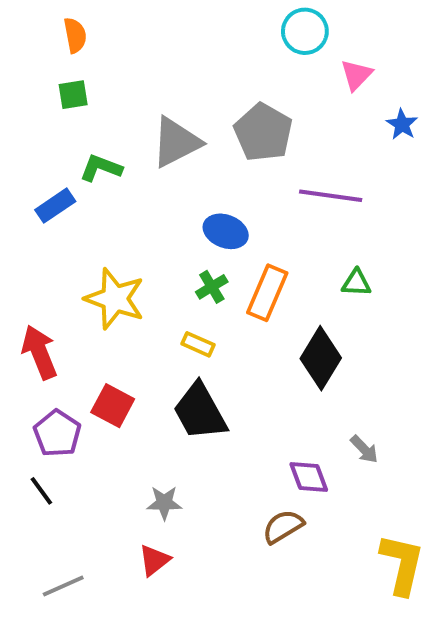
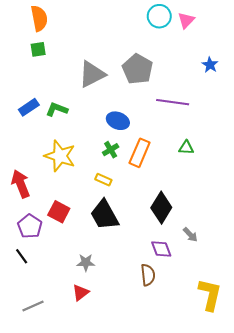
orange semicircle: (75, 35) -> (39, 18), size x1.4
pink triangle: (356, 75) -> (186, 20), moved
green L-shape: (101, 168) -> (57, 109), moved
black diamond: (321, 358) -> (161, 208), moved
brown semicircle: (283, 527) -> (148, 275), turned 115

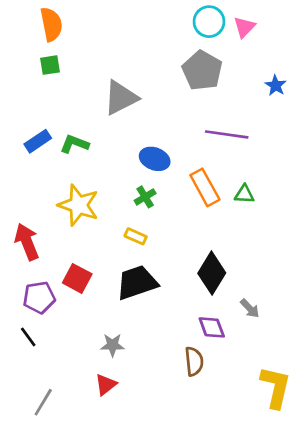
gray pentagon: (138, 69) -> (202, 71), moved
orange rectangle: (140, 153) -> (205, 187), moved, turned -52
black trapezoid: (104, 215) -> (137, 283), turned 100
purple pentagon: (30, 226) -> (39, 298), turned 30
gray line: (33, 306) -> (43, 402), turned -35

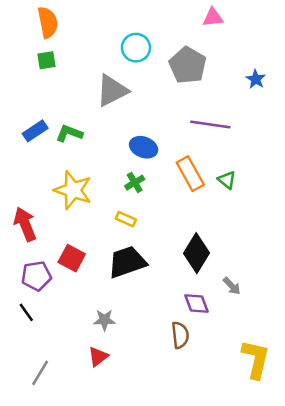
cyan circle: (209, 22) -> (136, 48), moved
pink triangle: (244, 27) -> (213, 17), moved, turned 40
green triangle: (244, 194) -> (227, 180), turned 36

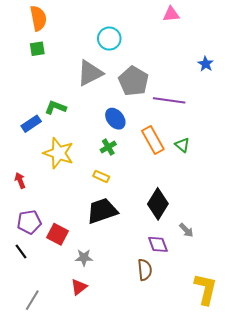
gray pentagon: (188, 65) -> (134, 81), moved
blue rectangle: (35, 131) -> (31, 124), moved
blue ellipse: (144, 147) -> (115, 119), turned 30
red arrow: (25, 224) -> (20, 180), size x0.6
red square: (72, 258) -> (58, 234), moved

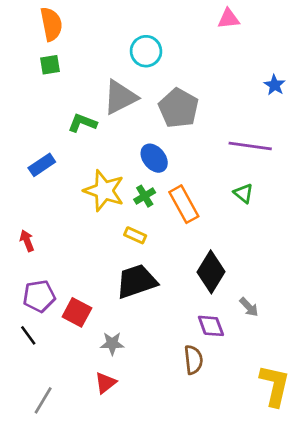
purple line: (169, 100) -> (250, 146), moved
green L-shape: (56, 107) -> (82, 123), moved
orange rectangle: (153, 140) -> (184, 204), moved
yellow star: (59, 153) -> (104, 191), moved

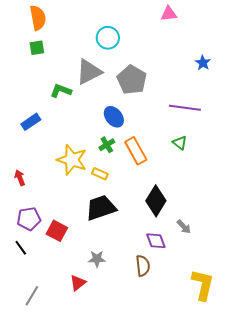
yellow star: (104, 191) -> (72, 160), moved
gray star: (112, 344) -> (97, 259), moved

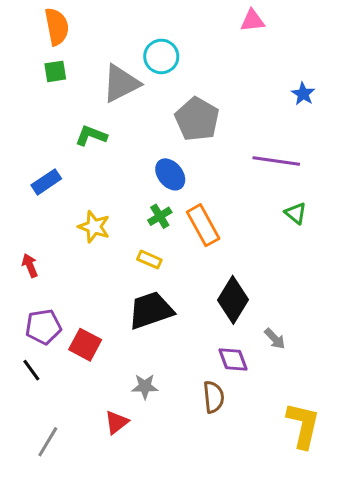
gray triangle: (89, 72) -> (121, 83), moved
green triangle: (180, 143) -> (296, 213), moved
yellow star: (72, 160) -> (94, 227), moved, size x0.7

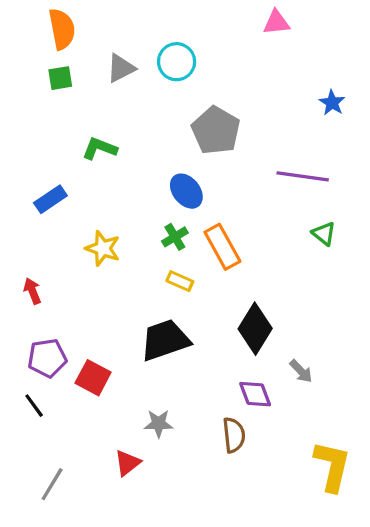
gray triangle: (121, 83) -> (121, 68), moved, size x0.7
yellow rectangle: (149, 260) -> (180, 281), moved

